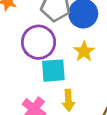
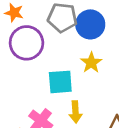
purple circle: (39, 42) -> (27, 43), moved

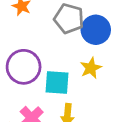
purple circle: (27, 43) -> (24, 67), moved

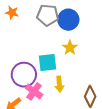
purple circle: (24, 67) -> (24, 75), moved

